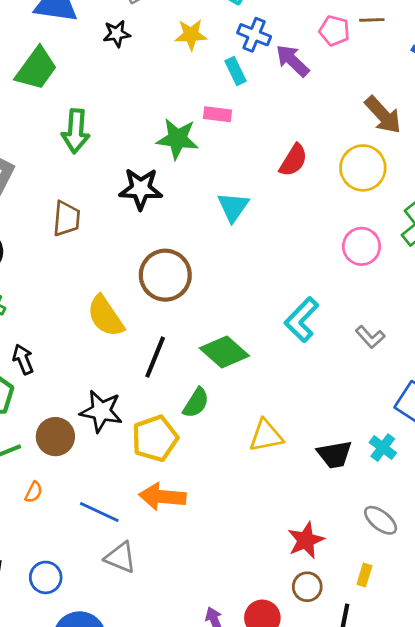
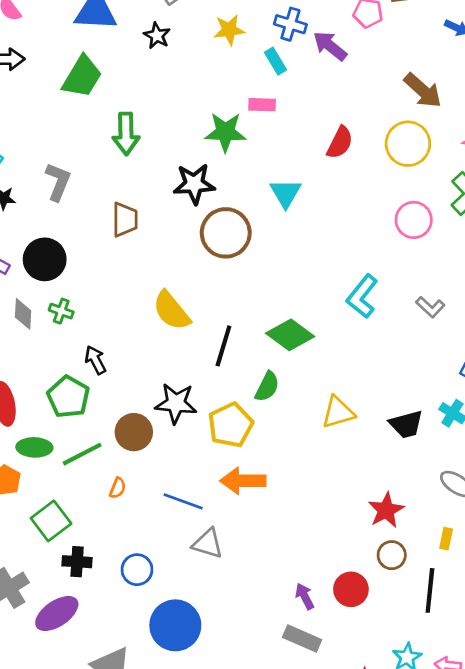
black star: (117, 34) -> (157, 36), turned -30
brown circle: (165, 275) -> (226, 233), moved

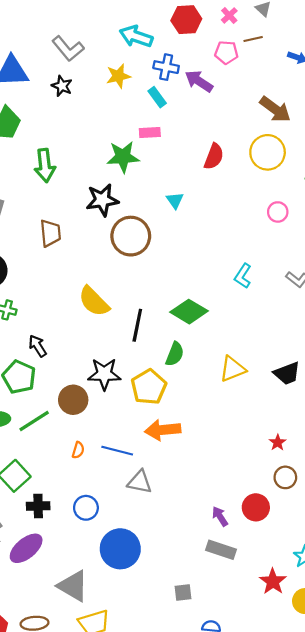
cyan triangle: (286, 193) -> (175, 200), size x0.7
pink circle: (414, 220) -> (278, 212), size x0.7
cyan L-shape: (362, 296) -> (243, 276), size x0.7
orange semicircle: (118, 488) -> (78, 450), moved
red star: (386, 510) -> (278, 442), size x0.6

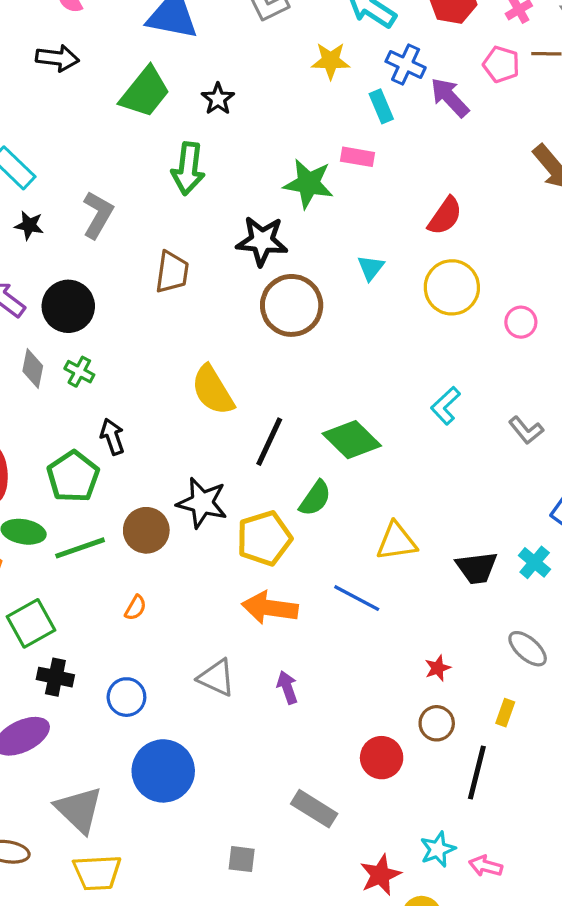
black star: (62, 86) -> (218, 99), moved
yellow circle: (268, 152) -> (452, 287), moved
blue line: (117, 451) -> (357, 598), moved
purple arrow: (220, 516) -> (287, 687), moved

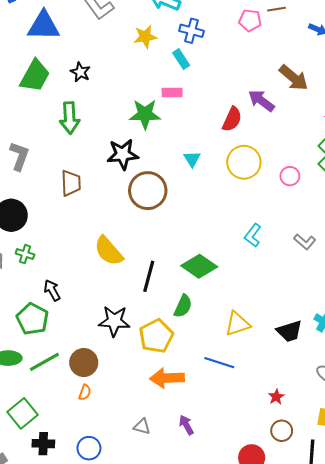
purple arrow: (450, 97) -> (261, 101), moved
brown circle: (146, 530) -> (84, 363), moved
gray triangle: (216, 678) -> (142, 427), size x0.7

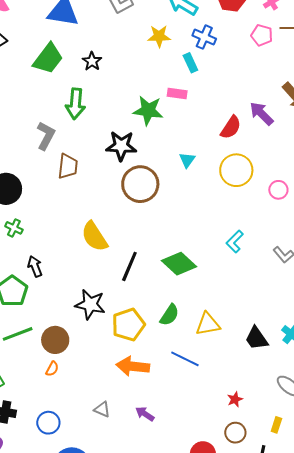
gray L-shape: (19, 156) -> (46, 136), moved
green semicircle: (183, 306) -> (170, 315), moved
black trapezoid: (289, 331) -> (257, 338), turned 64
purple arrow: (186, 425) -> (145, 414), turned -36

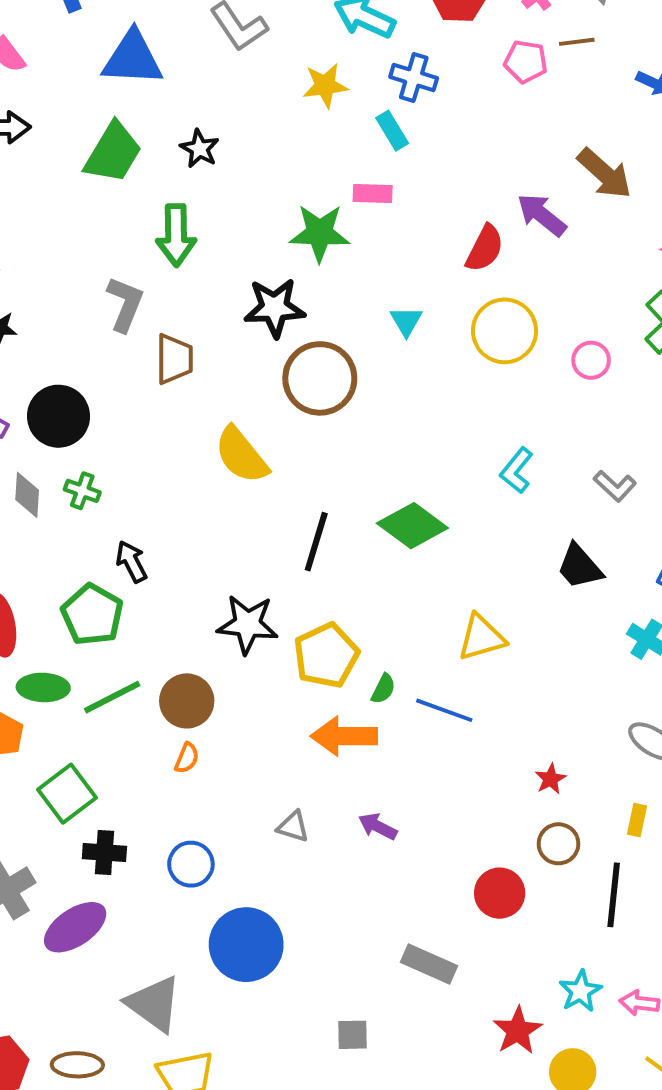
yellow semicircle: (94, 237) -> (241, 455), moved
green semicircle: (170, 315) -> (383, 689), moved, size x0.7
black trapezoid: (257, 338) -> (580, 567), moved

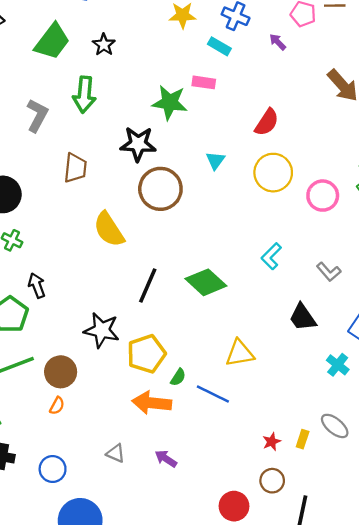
cyan rectangle: (392, 131) -> (219, 46), turned -35
purple arrow: (542, 215) -> (278, 42), moved, size x0.6
gray L-shape: (125, 304) -> (37, 115), moved
pink circle: (591, 360) -> (323, 196), size x1.4
yellow rectangle: (637, 820) -> (303, 439), moved

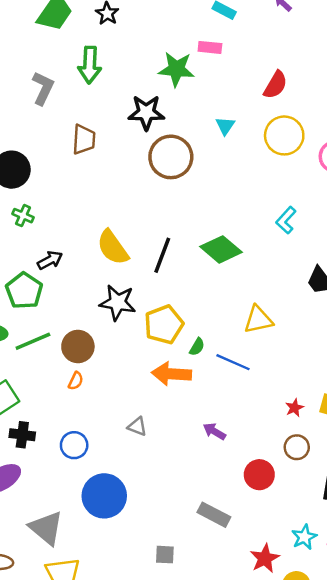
yellow semicircle: (109, 229) -> (113, 247), moved
black arrow: (37, 285) -> (50, 260), turned 85
purple arrow: (166, 459) -> (214, 431), moved

